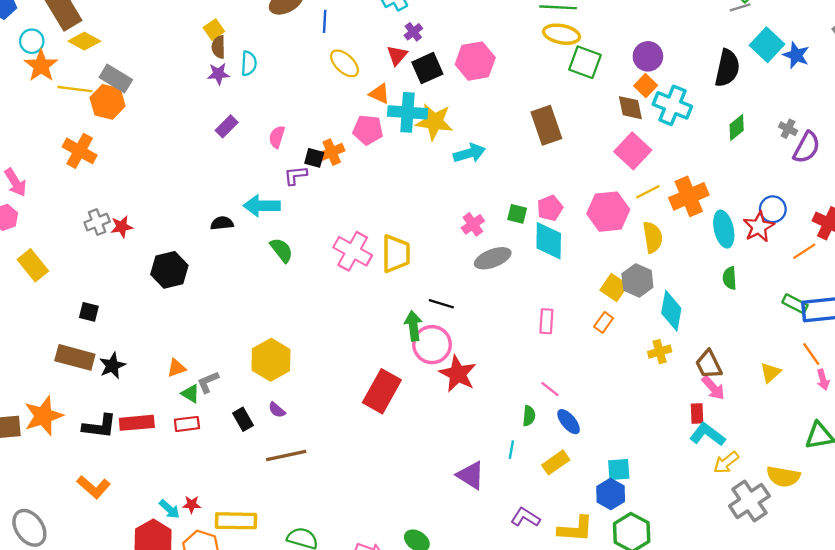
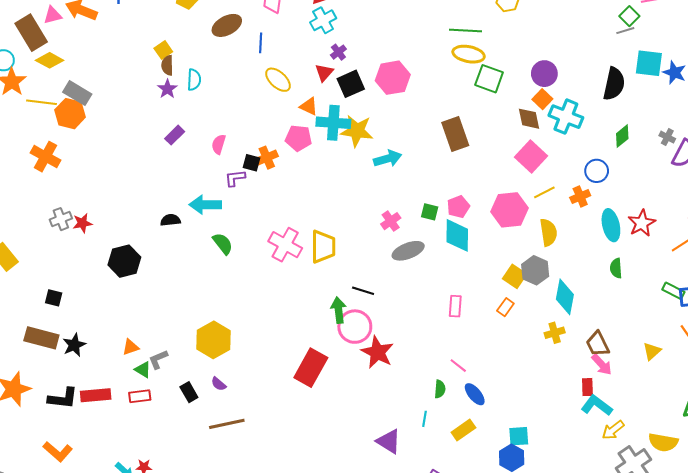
cyan square: (767, 45) -> (649, 63), turned -36
purple star: (218, 74) -> (167, 89), turned -30
orange cross: (689, 196) -> (580, 196), size x0.6
blue circle: (773, 209) -> (597, 171), moved

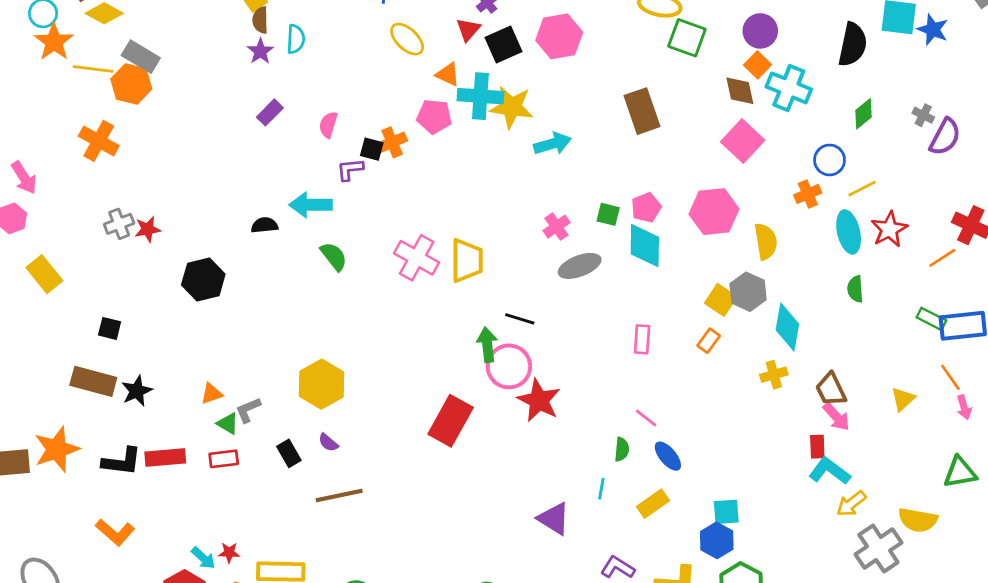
yellow line: (544, 192) -> (862, 189), moved

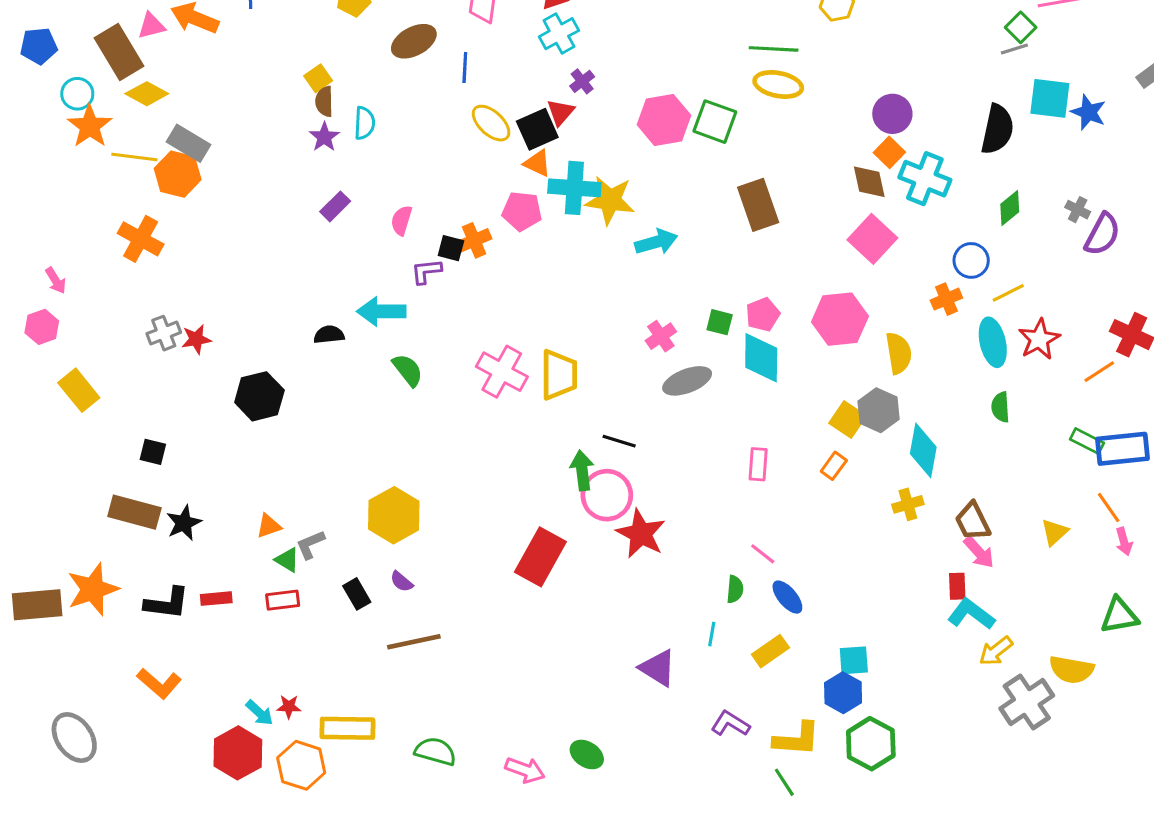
green square: (687, 38) -> (715, 122), moved
black square: (504, 45) -> (537, 129), moved
pink arrow: (24, 178) -> (56, 281), size x0.7
red rectangle: (165, 457) -> (216, 599), size x0.7

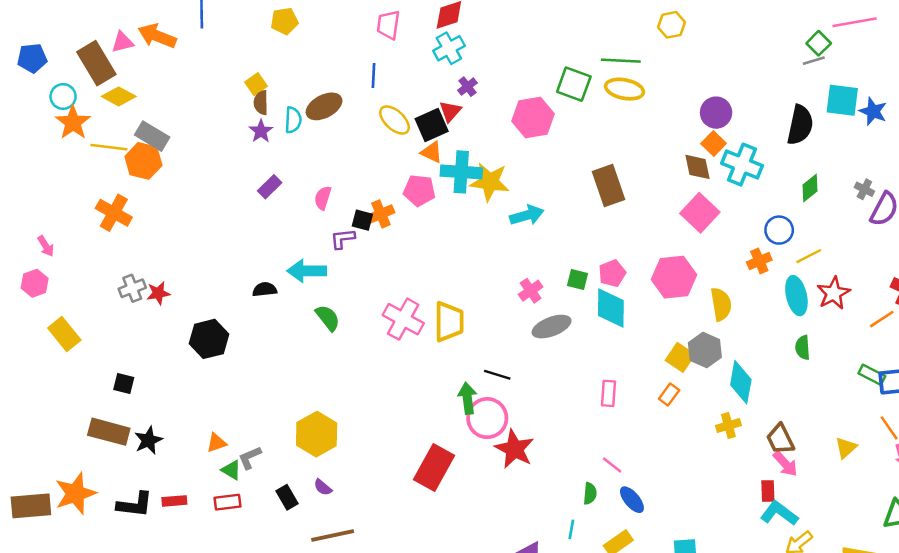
brown ellipse: (414, 41) -> (324, 106), moved
green square: (715, 122) -> (574, 84), moved

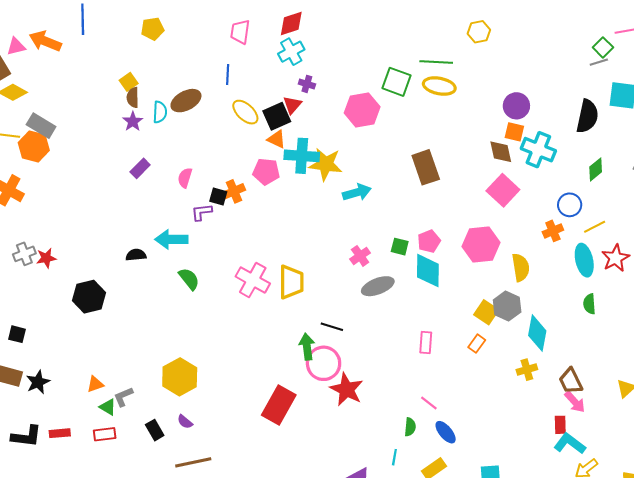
purple cross: (467, 87) -> (307, 84), turned -35
orange square: (714, 143) -> (514, 132), turned -30

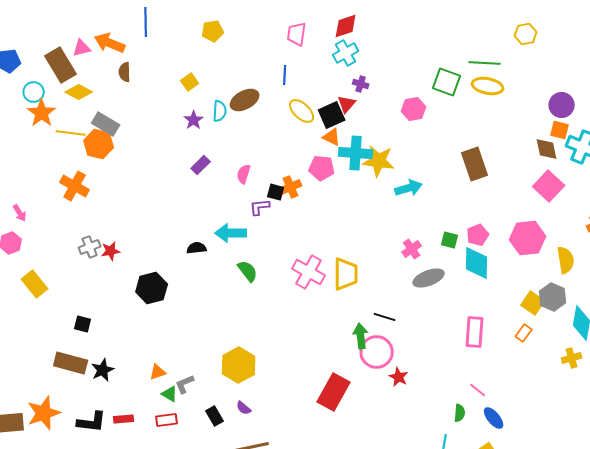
brown semicircle: (133, 97) -> (125, 72), moved
pink hexagon: (362, 110) -> (414, 109), size x0.7
pink rectangle: (426, 342) -> (475, 332), size x1.4
red star: (347, 389) -> (399, 377), size x0.6

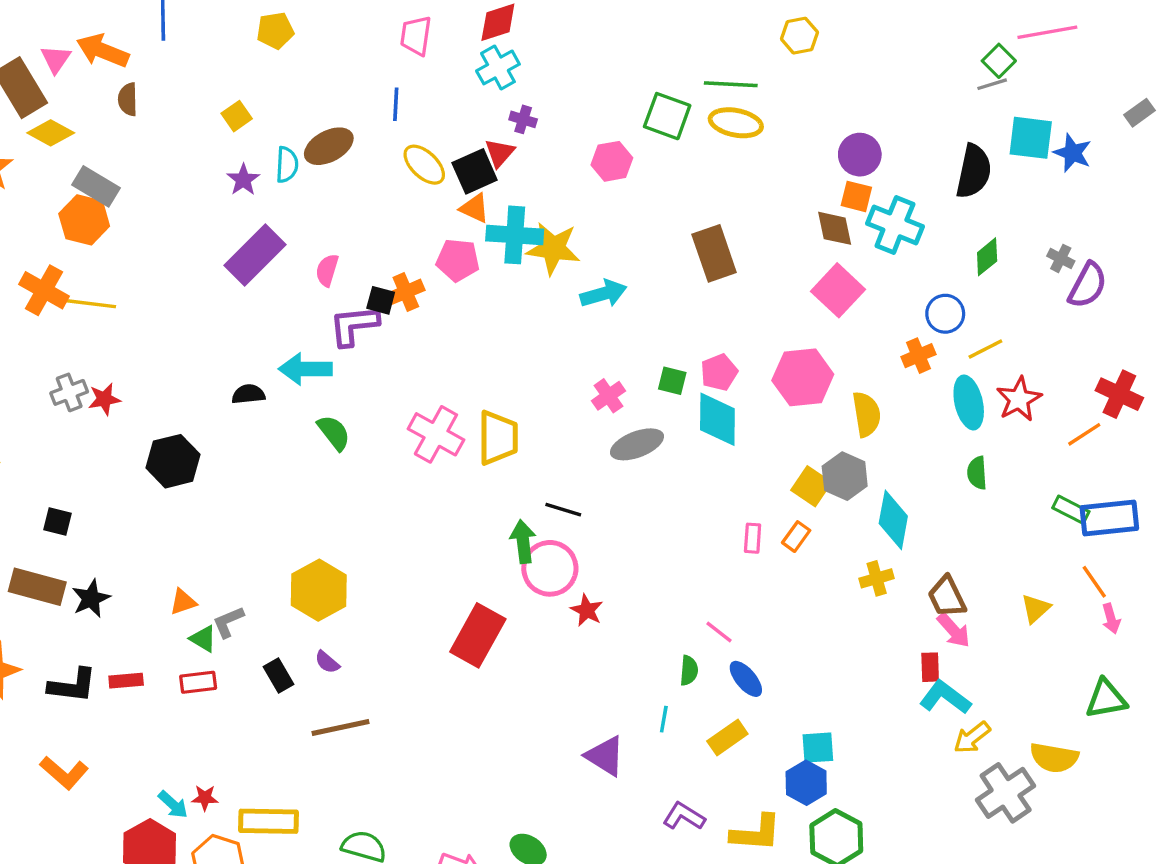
pink triangle: (82, 48) -> (56, 59), turned -42
yellow line: (71, 133) -> (91, 304), moved
purple rectangle: (201, 165) -> (255, 255), size x1.8
purple L-shape: (260, 207) -> (354, 325), size x1.5
pink rectangle: (475, 332) -> (753, 538), moved, size x0.6

